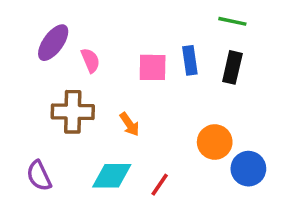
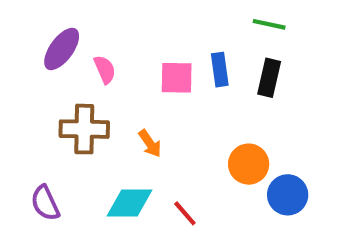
red line: (160, 185) -> (185, 213), turned -75

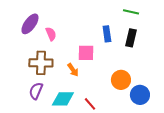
pink square: (177, 78) -> (86, 53), moved
purple semicircle: (45, 203) -> (36, 91), moved, turned 48

